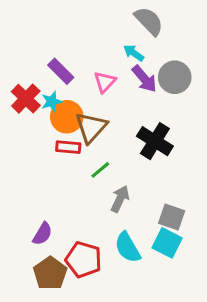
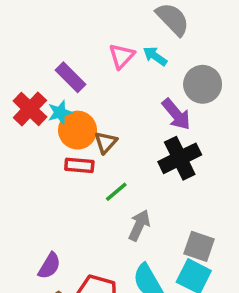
purple arrow: (144, 79) -> (176, 114), moved
pink triangle: (105, 82) -> (122, 56), moved
brown triangle: (91, 127) -> (106, 142), size x0.6
black cross: (155, 141) -> (180, 158), turned 32

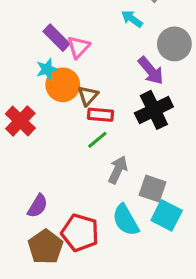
pink triangle: (122, 56) -> (78, 47), moved
red cross: (30, 109) -> (20, 121), moved
red rectangle: (79, 165) -> (101, 115), moved
gray square: (199, 246) -> (152, 189), moved

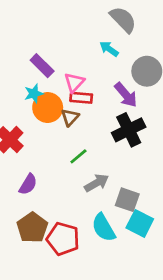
pink triangle: (78, 47) -> (74, 82), moved
red rectangle: (101, 115) -> (81, 98), moved
gray arrow: (118, 170) -> (97, 183), turned 35
purple semicircle: (38, 206) -> (28, 184), moved
brown pentagon: (45, 247) -> (32, 228), moved

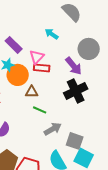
cyan arrow: (109, 49) -> (52, 34), moved
brown triangle: (70, 117) -> (32, 92), moved, turned 48
green line: (78, 156) -> (40, 110), turned 64

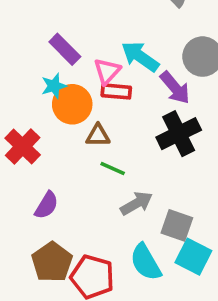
cyan arrow: (52, 34) -> (140, 57), moved, size x1.5

